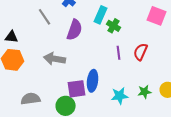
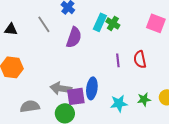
green cross: (114, 26) -> (113, 23), moved
black triangle: (12, 37) -> (11, 29), moved
red semicircle: (141, 52) -> (140, 59), turned -36
gray arrow: (55, 59) -> (61, 88), moved

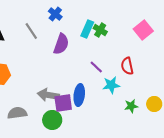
pink square: (156, 23) -> (143, 30), turned 30
purple line: (118, 60) -> (96, 67), moved, turned -40
cyan star: (119, 103) -> (111, 85), moved

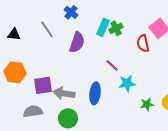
green cross: (100, 30) -> (116, 28), turned 32
red semicircle: (127, 66) -> (143, 43), moved
purple square: (63, 103) -> (43, 85), moved

